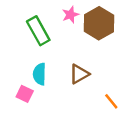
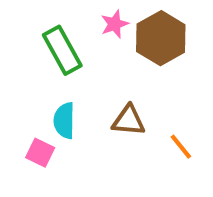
brown triangle: (79, 74) -> (129, 121), turned 35
orange line: (111, 101) -> (181, 147), moved

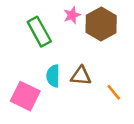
cyan semicircle: (64, 121) -> (53, 76), moved
pink square: (40, 153) -> (25, 96), size x1.6

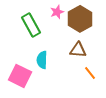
brown triangle: (81, 76) -> (78, 50), moved

